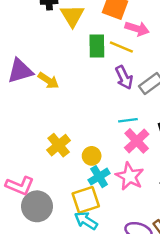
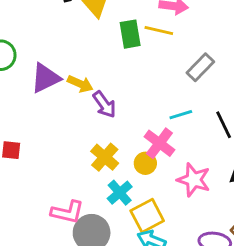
purple arrow: (124, 78) -> (104, 104), moved
pink cross: (137, 141) -> (159, 143), moved
cyan cross: (99, 177) -> (120, 193), moved

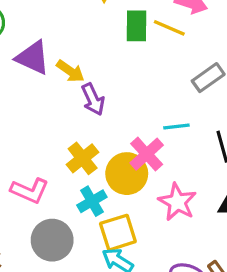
purple triangle: (46, 78) -> (33, 58), turned 40
yellow circle: (145, 163) -> (127, 174), size x1.6
pink L-shape: (67, 212) -> (30, 191), moved

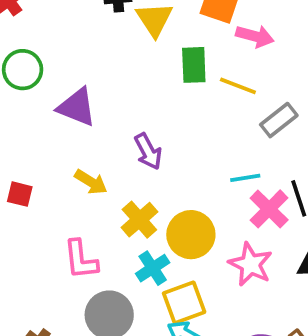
yellow line: (169, 28) -> (238, 86), moved
yellow arrow: (70, 71) -> (91, 182), moved
pink cross: (147, 154) -> (269, 209), moved
pink L-shape: (30, 191) -> (81, 260), turned 63

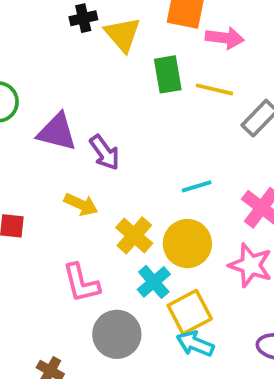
purple arrow: (148, 151) -> (105, 152), moved
cyan line: (245, 178) -> (197, 186), moved

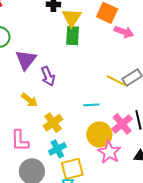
green rectangle: (168, 74) -> (73, 36), moved
yellow line: (214, 89) -> (116, 80), moved
purple triangle: (57, 132) -> (26, 60), turned 40
yellow circle: (187, 244) -> (99, 135), moved

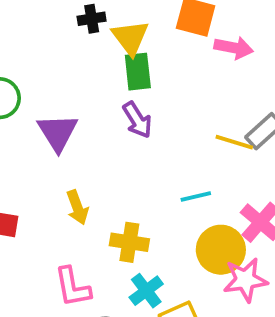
purple arrow: (48, 76) -> (137, 120), moved
yellow arrow: (29, 100) -> (77, 207), turned 42
yellow cross: (53, 123) -> (129, 242), turned -36
pink star: (109, 152) -> (245, 280), turned -30

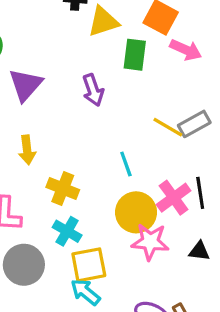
yellow triangle: (130, 38) -> (103, 22), turned 36
green rectangle: (138, 72) -> (135, 55), moved
cyan line: (196, 196) -> (126, 164), turned 70
cyan cross: (146, 291) -> (67, 231), turned -36

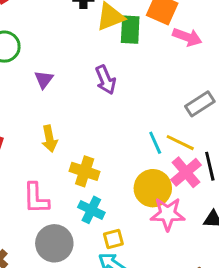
green rectangle: (135, 55) -> (130, 30), moved
purple triangle: (26, 85) -> (44, 80), size x0.6
yellow line: (168, 127) -> (180, 143), moved
cyan line: (126, 164) -> (155, 143), moved
yellow square: (89, 265) -> (113, 239), size x0.6

